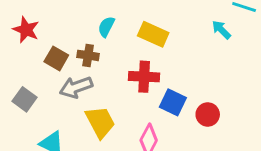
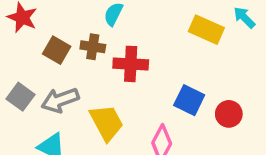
yellow rectangle: (153, 34) -> (206, 30), moved
red cross: (144, 77) -> (131, 64), moved
gray arrow: (76, 87) -> (60, 100), moved

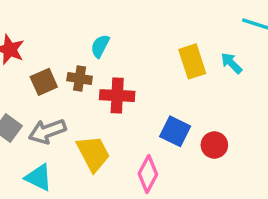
cyan arrow: (244, 17) -> (231, 63), moved
yellow rectangle: (206, 30) -> (192, 61), turned 48
brown square: (57, 50) -> (44, 82), turned 36

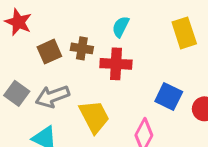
cyan semicircle: (100, 46) -> (121, 27), moved

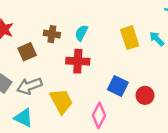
brown cross: (82, 48) -> (52, 34), moved

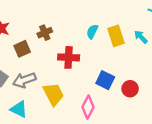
cyan semicircle: (81, 33) -> (92, 32), moved
brown cross: (52, 34) -> (45, 33), turned -32

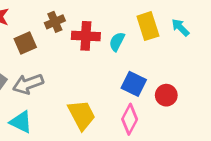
cyan semicircle: (92, 32) -> (117, 42), moved
red cross: (69, 57) -> (86, 36), moved
yellow trapezoid: (53, 94) -> (82, 115), moved
pink diamond: (88, 107) -> (130, 119), moved

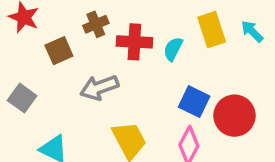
gray arrow: (28, 84) -> (99, 88), moved
red circle: (166, 95) -> (235, 116), size x1.5

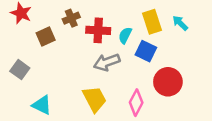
gray arrow: (99, 88) -> (107, 62), moved
blue square: (194, 102) -> (146, 51), moved

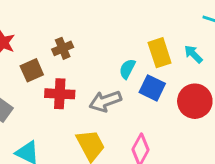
red cross: (98, 30) -> (60, 94), moved
red circle: (168, 82) -> (195, 101), moved

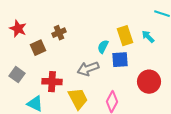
blue square: (152, 88) -> (120, 60), turned -30
red cross: (60, 94) -> (52, 82), moved
red circle: (195, 101) -> (149, 82), moved

